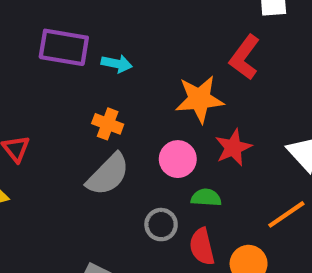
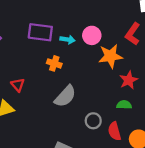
orange cross: (108, 124) -> (54, 63), moved
pink circle: (178, 159) -> (92, 35), moved
green semicircle: (206, 198) -> (124, 105), moved

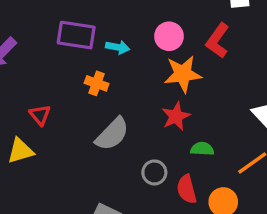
pink circle: (92, 35) -> (169, 36), moved
red star: (129, 80) -> (176, 116), moved

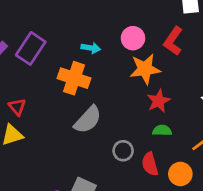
purple rectangle: (76, 35) -> (31, 48), moved, turned -64
orange cross: (97, 83) -> (74, 78), size x1.6
red triangle: (40, 115) -> (17, 107), moved
red star: (176, 116) -> (159, 101), moved

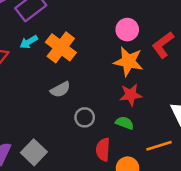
cyan arrow: (91, 48) -> (29, 42), moved, turned 120
gray semicircle: (88, 120) -> (60, 90), size x0.7
gray circle: (123, 151) -> (85, 117), moved

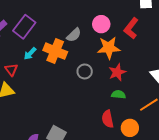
gray semicircle: (60, 90) -> (74, 35), moved
gray circle: (85, 117) -> (85, 71), moved

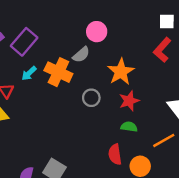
pink circle: (101, 24) -> (97, 32), moved
red L-shape: (131, 28) -> (162, 50), moved
orange star: (109, 48) -> (121, 72), turned -30

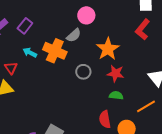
purple rectangle: (24, 42) -> (25, 26), size x0.7
cyan arrow: (29, 73) -> (30, 53), turned 72
red star: (129, 101) -> (116, 73), turned 30

